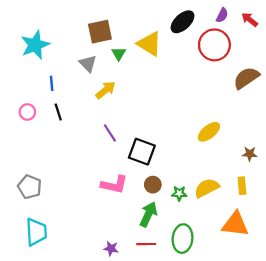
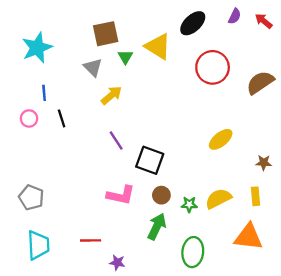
red circle: (214, 45) -> (213, 67), moved
blue line: (52, 83) -> (44, 93), moved
red line: (146, 244) -> (91, 240), moved

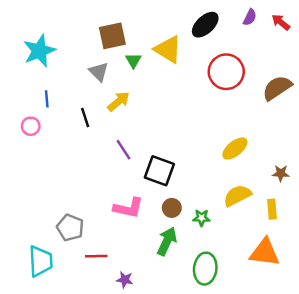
black line: (62, 118) -> (85, 118), moved
gray pentagon: (31, 197) -> (70, 228), moved
yellow semicircle: (218, 199) -> (237, 196), moved

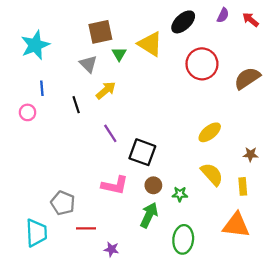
yellow semicircle: (237, 196) -> (212, 174), turned 75

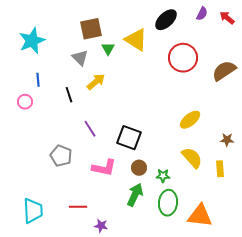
purple line: (110, 133) -> (90, 129), moved
gray pentagon: (63, 203) -> (61, 156), moved
orange triangle: (236, 225) -> (200, 216), moved
green ellipse: (183, 239) -> (168, 203), moved

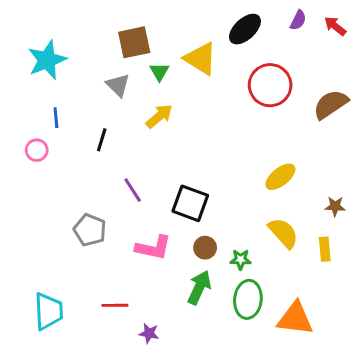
yellow arrow: (96, 82) -> (159, 116), moved
black line: (69, 95) -> (102, 140), turned 35

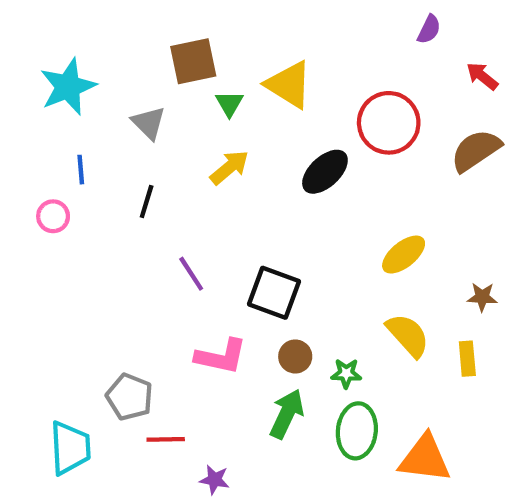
red arrow: (335, 26) -> (482, 76), moved
black ellipse: (245, 29) -> (325, 172), moved
gray triangle: (118, 85) -> (149, 123), moved
gray pentagon: (90, 230) -> (130, 397), moved

